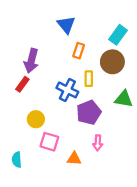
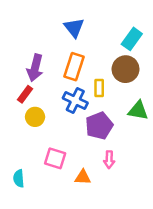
orange rectangle: (79, 51) -> (74, 67), moved, size x1.5
yellow circle: (36, 119) -> (35, 117), moved

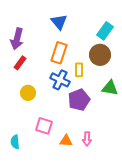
purple arrow: (35, 68) -> (17, 39), moved
red rectangle: (25, 94) -> (20, 63), moved
pink arrow: (109, 160) -> (87, 139), moved

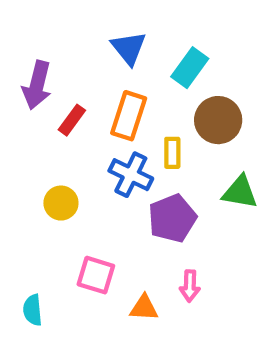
cyan rectangle: (105, 31) -> (190, 68), moved
red rectangle: (20, 63) -> (72, 120), moved
pink arrow: (87, 139) -> (190, 286), moved

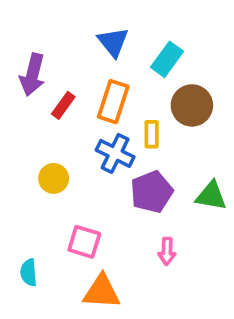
green triangle: (240, 192) -> (211, 196), moved
orange triangle: (144, 308) -> (102, 292), moved, size x1.5

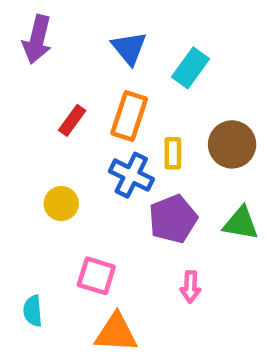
purple arrow: (32, 75) -> (37, 39), moved
brown circle: (192, 105) -> (232, 144), moved

